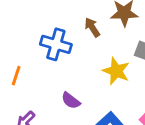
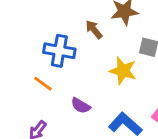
orange line: (16, 76) -> (43, 84), moved, turned -66

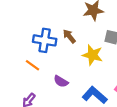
brown arrow: (94, 30) -> (69, 36), moved

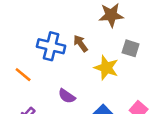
orange line: (32, 65) -> (23, 75), moved

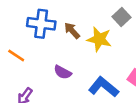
brown arrow: (81, 43) -> (72, 31), moved
gray square: (131, 48) -> (121, 17), turned 36

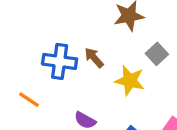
brown arrow: (72, 31) -> (94, 58), moved

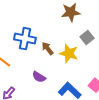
brown arrow: (94, 58) -> (47, 48), moved

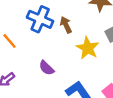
brown arrow: (47, 48) -> (66, 25), moved

